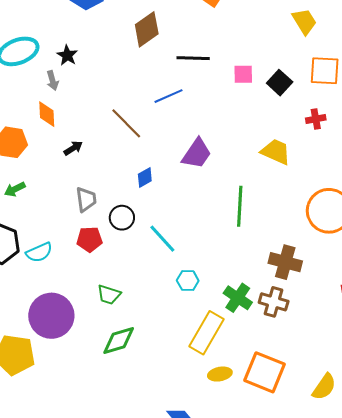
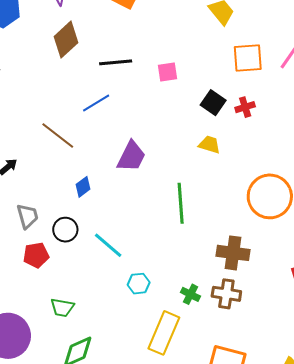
black square: (280, 83) -> (213, 103), moved
yellow trapezoid: (276, 152) -> (210, 145), size x0.7
green cross: (238, 298) -> (190, 294), size x0.7

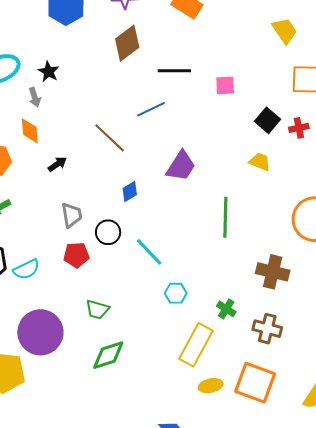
brown cross: (226, 294) -> (267, 329), moved

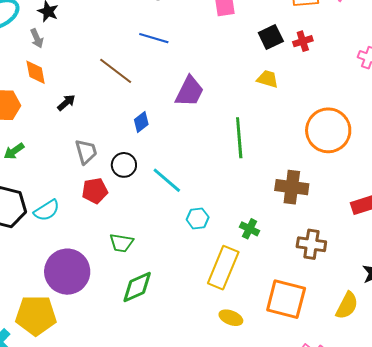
blue line: (151, 109) -> (154, 38), turned 48
black square: (267, 120) -> (271, 37), turned 30
brown cross: (267, 329) -> (311, 244), moved
yellow ellipse: (211, 386) -> (231, 318), moved, turned 40

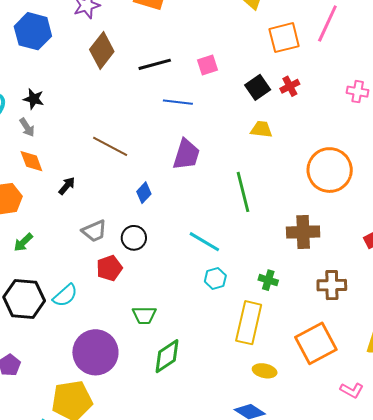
blue line: (154, 38) -> (178, 102), moved
gray trapezoid: (86, 152) -> (94, 231), turned 92
cyan line: (167, 180) -> (204, 242), moved
orange square: (286, 299) -> (316, 343), turned -33

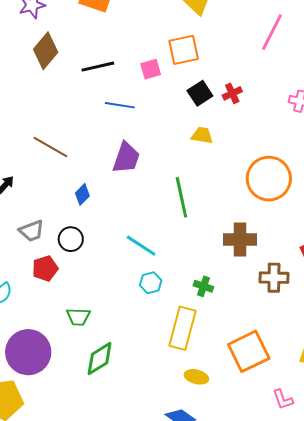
orange square: (284, 38) -> (184, 50), moved
brown cross: (332, 285) -> (274, 278), moved
pink L-shape: (352, 390) -> (283, 399), turned 40

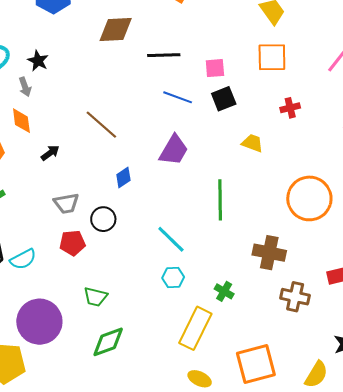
orange square: (184, 50) -> (272, 57), moved
brown diamond: (46, 51) -> (116, 29), turned 36
black square: (200, 93) -> (224, 99), moved

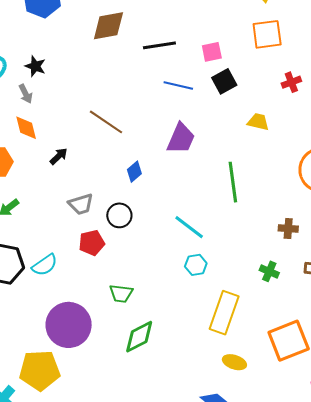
brown cross: (269, 253) -> (288, 228), size x0.6
green cross: (224, 291) -> (269, 271), moved

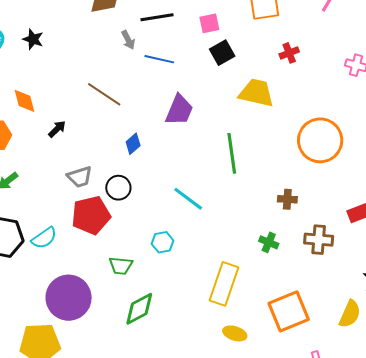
blue line: (178, 86) -> (159, 59), moved
gray arrow: (26, 94) -> (128, 40), moved
yellow trapezoid: (258, 122) -> (256, 93), size x1.6
red pentagon: (92, 243) -> (91, 215), size x1.5
cyan hexagon: (196, 265) -> (163, 242), moved

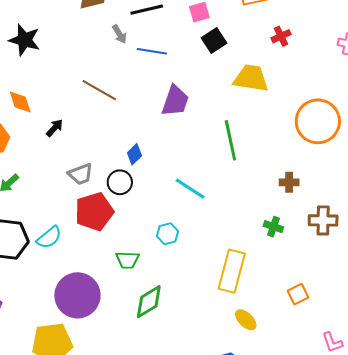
black star: (33, 39) -> (24, 40), size x1.5
blue diamond: (133, 144) -> (134, 154), moved
orange square: (289, 311) -> (298, 294), size x0.5
yellow ellipse: (235, 333) -> (246, 320), turned 30

